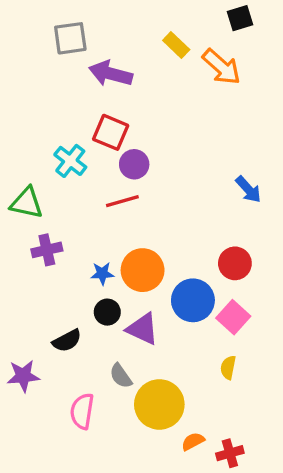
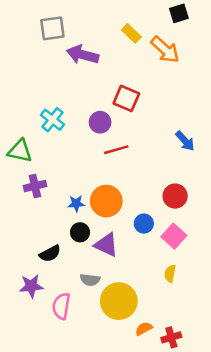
red square: (111, 132) -> (126, 98), moved
red line: (122, 201) -> (116, 150), moved
blue circle: (193, 300) -> (144, 224), size x0.6
purple star: (23, 376) -> (31, 286), moved
gray semicircle: (121, 376) -> (90, 280), turned -48

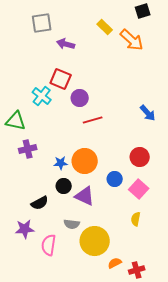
purple arrow: (83, 55) -> (66, 44), size x0.7
red square: (126, 98) -> (61, 79), moved

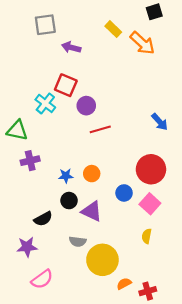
red circle: (140, 157) -> (151, 169), size x1.4
orange circle: (85, 161) -> (92, 174), size x0.6
pink semicircle: (49, 245) -> (42, 279), moved, turned -135

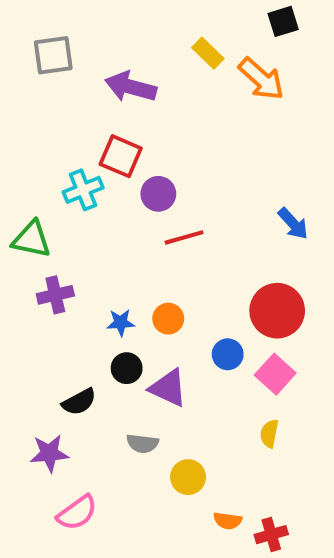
gray square: (45, 25) -> (53, 55), moved
purple arrow: (71, 47) -> (131, 87), size x1.4
cyan cross: (45, 103) -> (83, 190), turned 30
yellow circle: (102, 260) -> (188, 477), size x0.6
orange semicircle: (124, 284) -> (228, 521), turned -144

